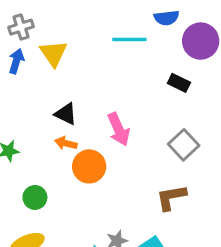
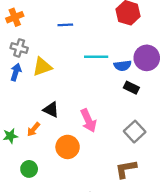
blue semicircle: (167, 18) -> (123, 66), moved
gray cross: (21, 27) -> (19, 48), turned 35
yellow triangle: (53, 53) -> (42, 67), turned 45
orange arrow: (66, 143) -> (33, 129), moved, turned -64

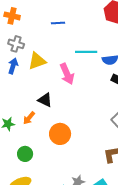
orange cross: (15, 17) -> (12, 16), turned 35
pink arrow: (88, 121) -> (67, 74), moved

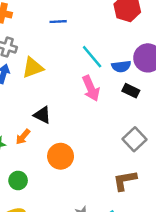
cyan line: (86, 52) -> (92, 57), turned 50
pink arrow: (67, 74) -> (91, 88), moved

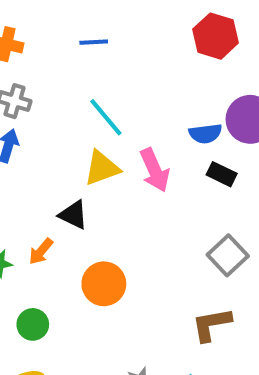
blue line: (58, 22) -> (94, 42), moved
cyan line: (92, 57) -> (106, 117), moved
yellow triangle: (33, 68) -> (102, 168), moved

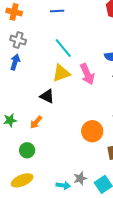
orange arrow: (41, 251) -> (36, 122), moved
orange circle: (104, 284) -> (92, 131), moved

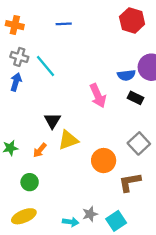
cyan line: (63, 48) -> (46, 66), moved
yellow triangle: (61, 73) -> (68, 140), moved
black triangle: (47, 96) -> (52, 121), turned 35

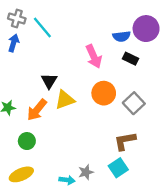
orange arrow: (40, 150) -> (37, 110), size x1.5
orange circle: (104, 161) -> (104, 93), moved
cyan square: (116, 221) -> (118, 168), moved

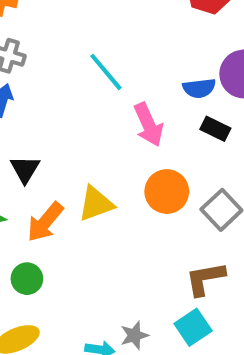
cyan line: (42, 27) -> (106, 72), moved
black triangle: (49, 81) -> (25, 169), moved

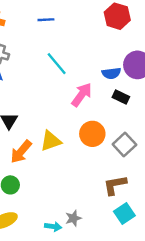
pink arrow: (149, 125) -> (82, 95), turned -120
cyan square: (193, 327) -> (124, 213), moved

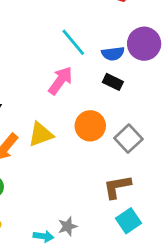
cyan line: (57, 64) -> (73, 42), moved
pink arrow: (82, 95) -> (60, 81), moved
black rectangle: (121, 97) -> (113, 82), moved

